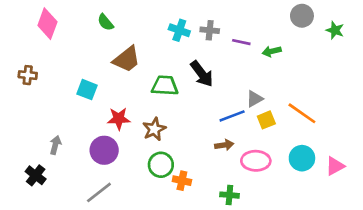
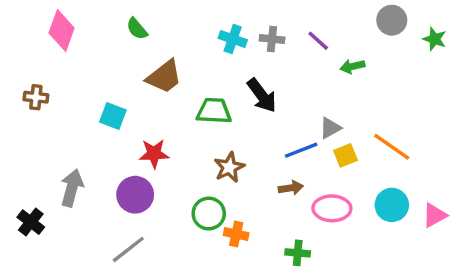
purple line: (241, 42) -> (318, 41), moved, turned 30
brown star: (154, 129) -> (229, 167), moved
gray arrow: (55, 145) -> (72, 188), size x1.5
black cross: (36, 175) -> (31, 222), moved

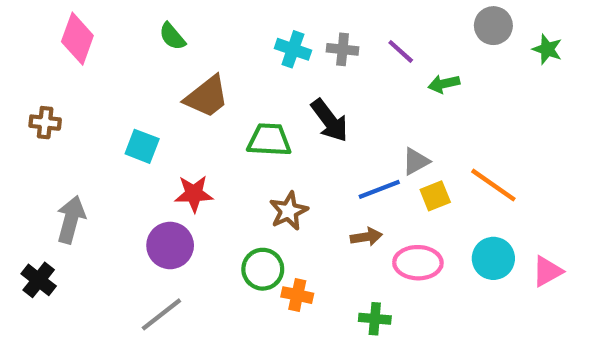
gray arrow: (72, 188) -> (71, 220), moved

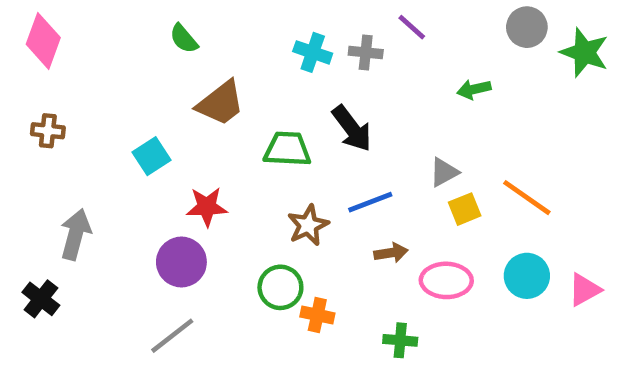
pink diamond: (77, 39) -> (43, 41), moved
green star: (547, 49) -> (584, 52), size x1.5
purple line: (401, 51) -> (412, 27), moved
cyan square: (142, 146) -> (151, 156), turned 36
blue line: (379, 189) -> (370, 202), moved

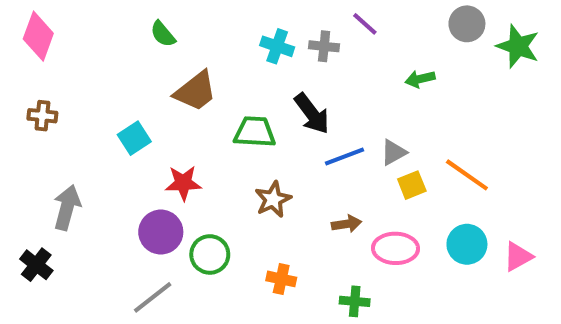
blue line: (370, 202) -> (344, 157), moved
green circle: (280, 287) -> (210, 254), moved

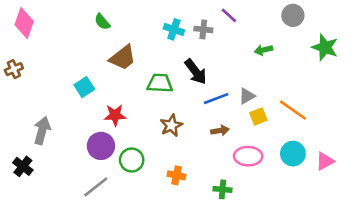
green star: (518, 46) -> (325, 47), moved
brown cross: (42, 116) -> (14, 69), moved, turned -30
brown arrow: (347, 224) -> (220, 131), moved

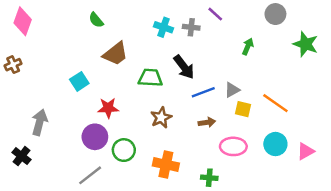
green arrow: (263, 50) -> (248, 47), turned 126
yellow square: (258, 116) -> (243, 109), turned 35
orange cross: (176, 175) -> (166, 164), size x1.5

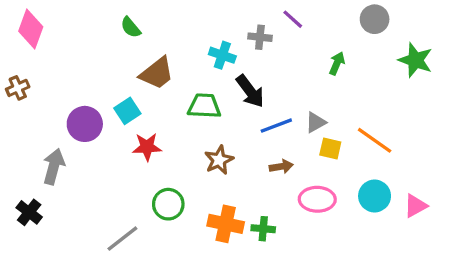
cyan cross: (164, 27) -> (222, 55), moved
cyan square: (79, 81) -> (127, 111), moved
purple circle: (95, 137) -> (85, 124), moved
green cross: (209, 178) -> (263, 229), moved

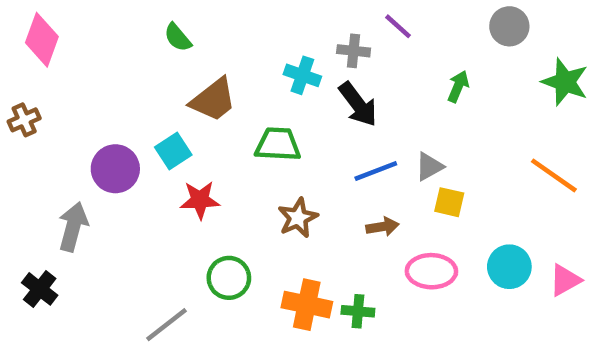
black arrow: (250, 91) -> (358, 104), moved
orange line: (375, 140) -> (554, 175), moved

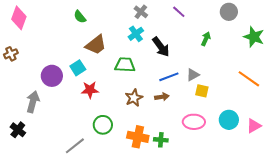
gray cross: (354, 51) -> (141, 12), moved, turned 32
cyan cross: (302, 75) -> (136, 34), turned 35
brown arrow: (382, 227) -> (162, 97), moved

